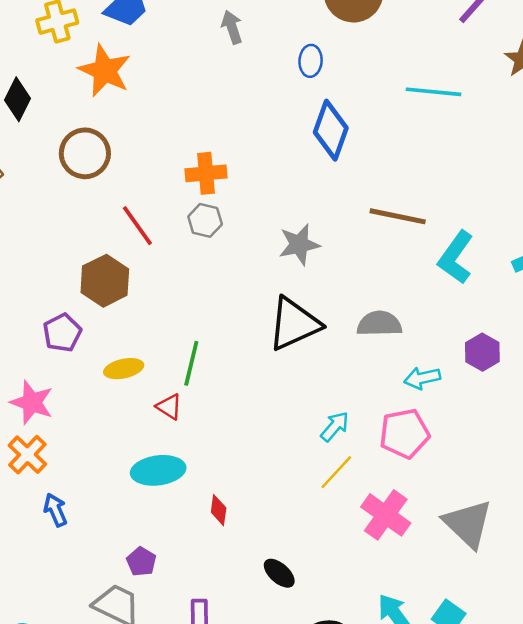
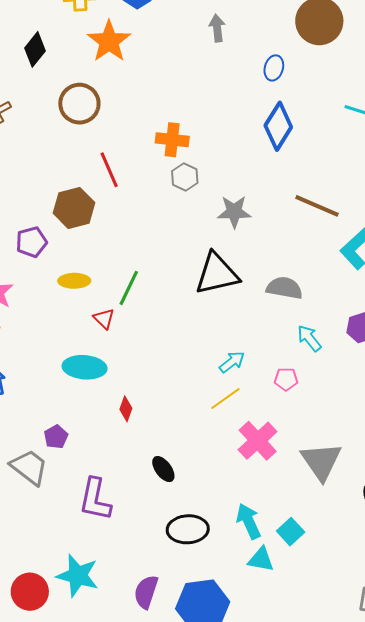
gray hexagon: (205, 220) -> (185, 177), moved
cyan arrow: (422, 378) -> (309, 338), turned 52
pink pentagon: (404, 434) -> (286, 379), size x0.6

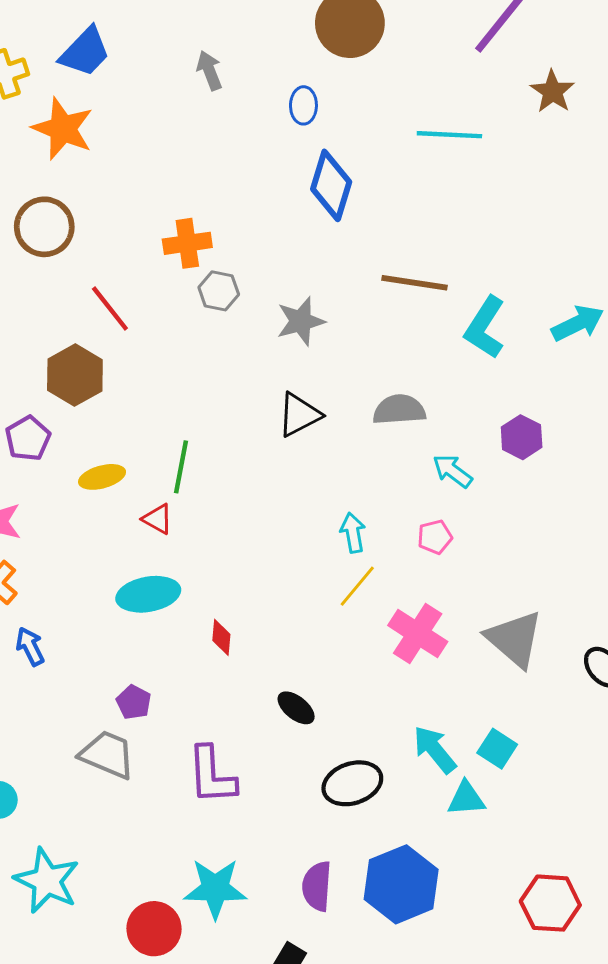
black triangle: (217, 274) -> (299, 415), size x0.7
cyan arrow: (232, 362) -> (353, 533), turned -48

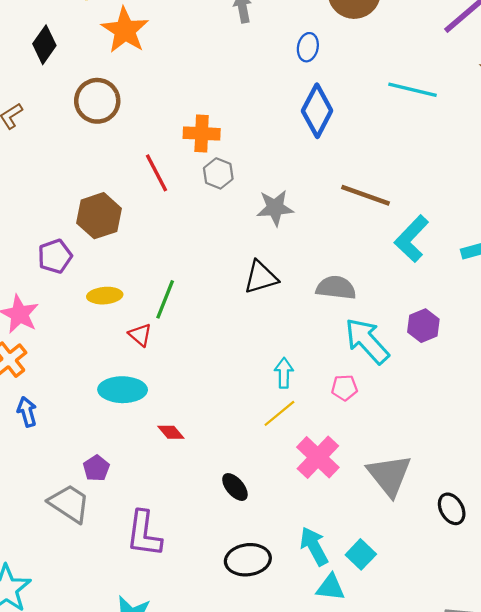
red line: (110, 309) -> (157, 173), moved
cyan arrow: (452, 471) -> (367, 341), size x1.6
red diamond: (221, 637) -> (171, 432), turned -56
black ellipse: (296, 708) -> (235, 487), moved

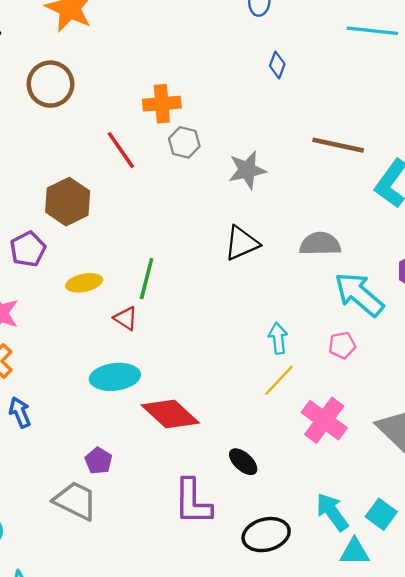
blue diamond: (317, 111) -> (277, 65), size x0.5
red diamond: (171, 432) -> (170, 414), size x2.0
purple L-shape: (144, 534) -> (193, 502), moved

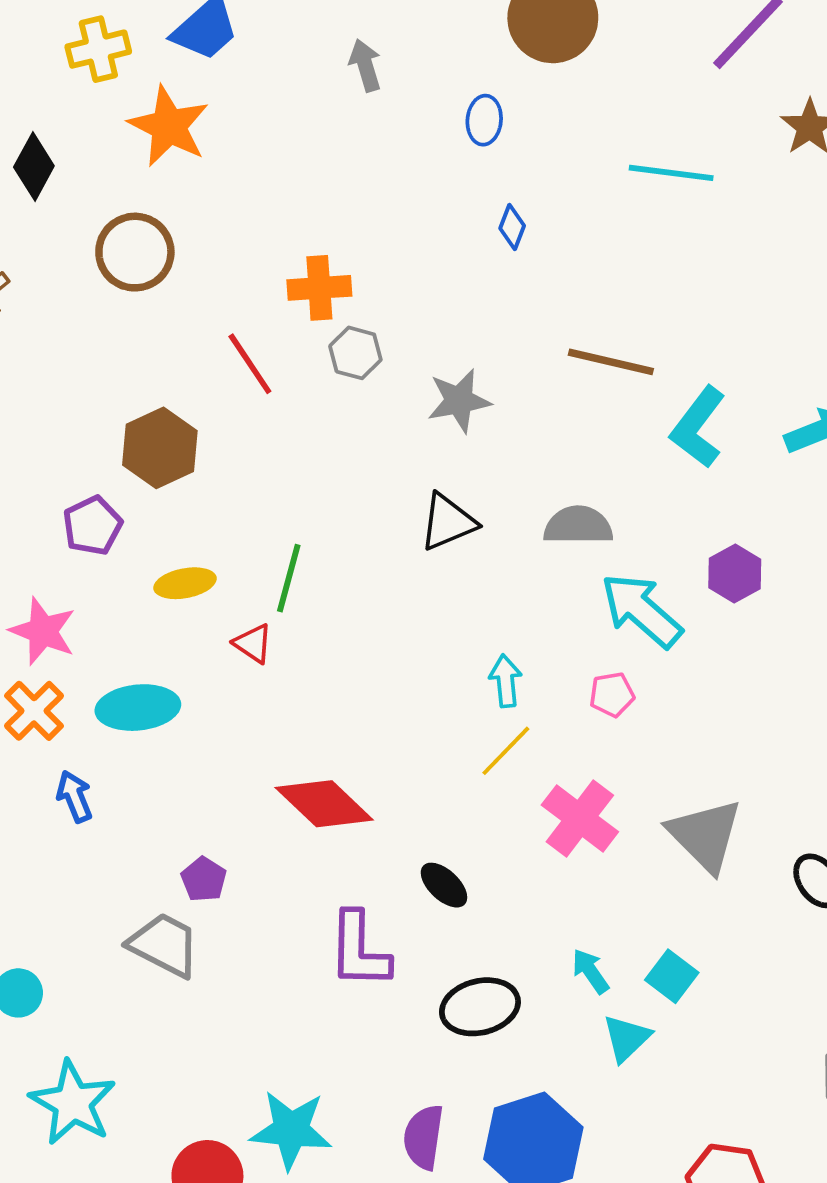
cyan ellipse: (115, 377) -> (138, 708), moved
cyan arrow: (332, 512) -> (590, 971), size x0.7
cyan triangle: (355, 552) -> (626, 1038), turned -44

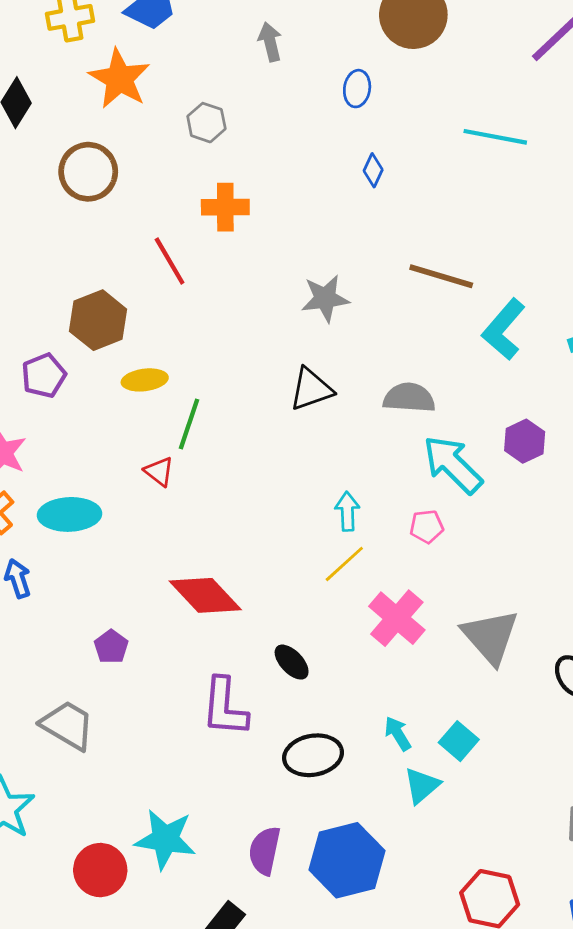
gray hexagon: (355, 353) -> (206, 123), moved
yellow ellipse: (185, 583) -> (145, 380), moved
gray trapezoid: (164, 945) -> (68, 725), moved

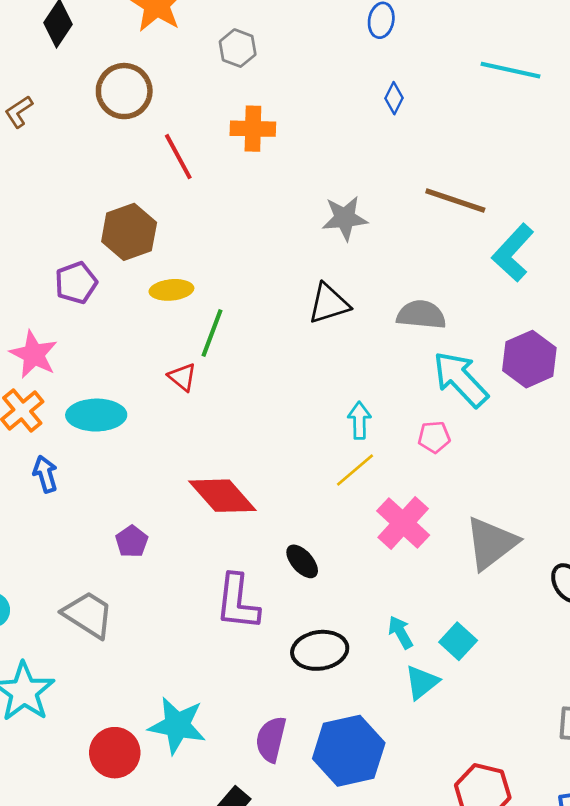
red line: (170, 261) -> (178, 157), moved
purple hexagon: (525, 441) -> (529, 359), size x1.4
gray triangle: (490, 637) -> (491, 543), turned 32

